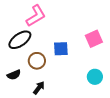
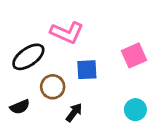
pink L-shape: (36, 16) -> (67, 33), moved, turned 55
black arrow: (39, 88) -> (74, 112), moved

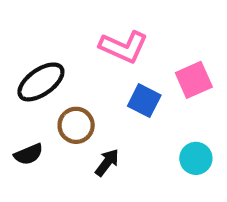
pink L-shape: (67, 33) -> (124, 47), moved
blue square: (87, 70) -> (144, 101), moved, turned 30

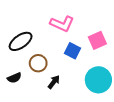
cyan circle: (196, 158) -> (98, 80), size x1.6

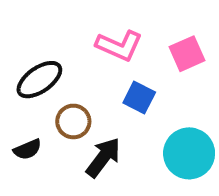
pink square: (97, 40) -> (187, 54), moved
black arrow: (54, 82) -> (103, 157), size x1.5

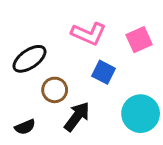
black semicircle: (27, 149) -> (25, 127), moved

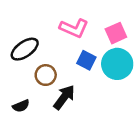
cyan circle: (141, 114) -> (117, 64), moved

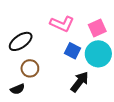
brown circle: (46, 75) -> (30, 68), moved
black arrow: (64, 97) -> (80, 82), moved

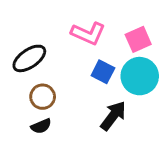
black semicircle: (18, 89) -> (41, 126), moved

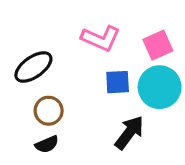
blue square: (103, 72) -> (118, 82), turned -30

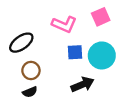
pink square: (158, 45) -> (101, 17), moved
black arrow: (129, 133) -> (82, 84), turned 30

